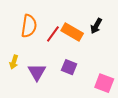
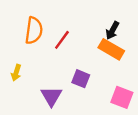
orange rectangle: (72, 32) -> (111, 49), moved
purple triangle: (37, 72) -> (51, 96), moved

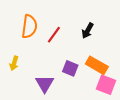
black arrow: (112, 30) -> (88, 31), moved
orange rectangle: (111, 49) -> (97, 65), moved

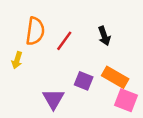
black arrow: (88, 31) -> (104, 36), turned -49
yellow arrow: (14, 63) -> (17, 60), moved

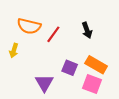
orange semicircle: (35, 31) -> (29, 26), turned 95
pink square: (126, 100) -> (92, 84), moved

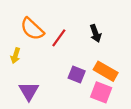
orange semicircle: (29, 26) -> (32, 29), turned 30
purple triangle: (44, 83) -> (29, 91), moved

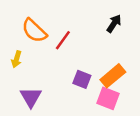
black arrow: (96, 33) -> (114, 24), moved, turned -126
orange rectangle: (106, 71) -> (113, 76), turned -70

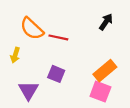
red line: (63, 40) -> (58, 37), turned 66
purple square: (82, 79) -> (56, 74), moved

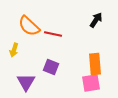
orange rectangle: (105, 71) -> (95, 64), turned -55
pink square: (100, 92) -> (91, 83), turned -30

